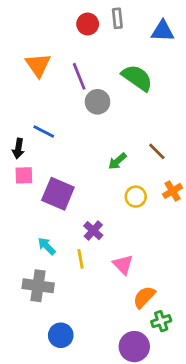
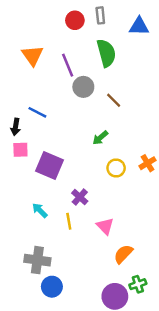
green semicircle: (137, 78) -> (106, 53), moved, turned 40
brown line: (157, 151) -> (114, 100), moved
gray cross: (38, 286) -> (37, 260), moved
green cross: (161, 321) -> (138, 284), moved

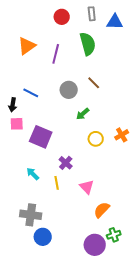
gray rectangle: (100, 15) -> (92, 14), moved
orange triangle: (33, 55) -> (27, 46), turned 30
purple line: (68, 65) -> (56, 54), turned 36
gray circle: (83, 87) -> (69, 90), moved

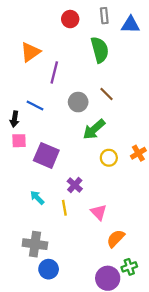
purple line: (56, 54) -> (54, 72), moved
green arrow: (83, 114) -> (94, 129), size x1.5

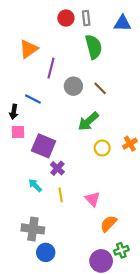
gray rectangle: (104, 16) -> (86, 18), moved
gray circle: (78, 102) -> (73, 86), moved
purple cross: (75, 185) -> (57, 168), moved

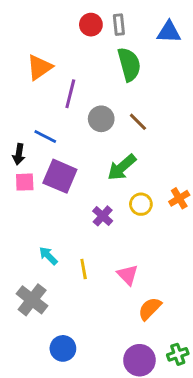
purple square: (44, 146) -> (60, 176), moved
purple cross: (57, 168) -> (103, 216), moved
gray cross: (33, 229) -> (32, 300), moved, turned 30
green cross: (121, 250) -> (178, 354), moved

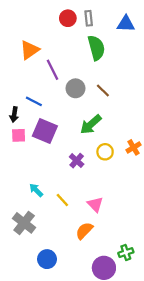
purple line: (70, 94) -> (53, 70), turned -40
yellow line: (84, 269) -> (62, 200), turned -32
orange semicircle: (150, 309) -> (84, 231), moved
green cross: (178, 354) -> (126, 253), moved

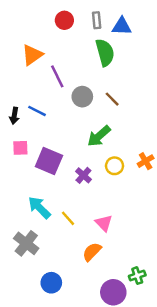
red circle: (68, 18) -> (64, 20), moved
blue triangle: (126, 24) -> (122, 26), moved
black arrow: (14, 115) -> (14, 116), moved
purple square: (45, 131) -> (49, 161), moved
cyan arrow: (36, 190) -> (39, 208), size x1.5

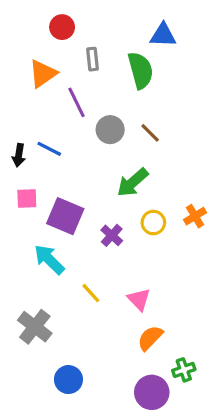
red circle: (64, 20) -> (62, 27), moved
gray rectangle: (97, 20) -> (92, 59), moved
cyan arrow: (39, 208) -> (49, 259), moved
orange semicircle: (92, 252) -> (150, 338), moved

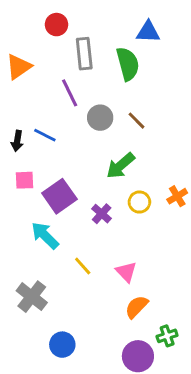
gray rectangle: (92, 59) -> (84, 54), size x1.5
orange triangle: (43, 74) -> (19, 67), moved
purple square: (65, 216) -> (59, 196), turned 32

